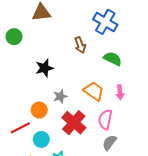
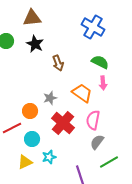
brown arrow: (80, 45) -> (58, 63), moved
black star: (44, 68) -> (35, 44), moved, turned -30
pink arrow: (120, 92) -> (103, 83), moved

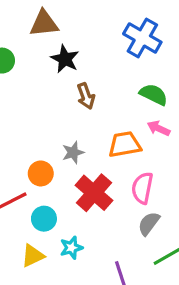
black star: (35, 44) -> (65, 59), moved
pink arrow: (103, 83) -> (158, 128), turned 120
orange trapezoid: (82, 93) -> (125, 144), turned -45

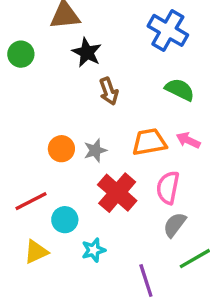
pink arrow: (158, 128) -> (188, 140), moved
orange circle: (41, 173) -> (61, 149), moved
yellow triangle: (33, 256) -> (36, 252), moved

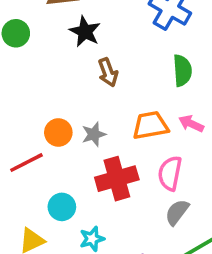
green semicircle: (180, 90) -> (182, 70), turned 60
red cross: (117, 193) -> (117, 179), turned 33
red line: (31, 201) -> (26, 163), moved

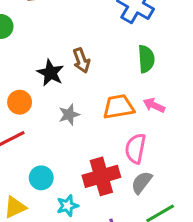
black star: (85, 32) -> (50, 73), moved
orange circle: (58, 132) -> (20, 102), moved
red cross: (117, 179) -> (101, 176), moved

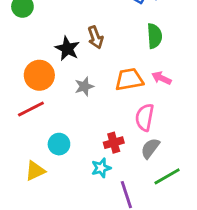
orange circle: (20, 102) -> (39, 75), size x1.4
red cross: (101, 176) -> (114, 143), size x0.6
cyan star: (67, 206) -> (101, 168), moved

